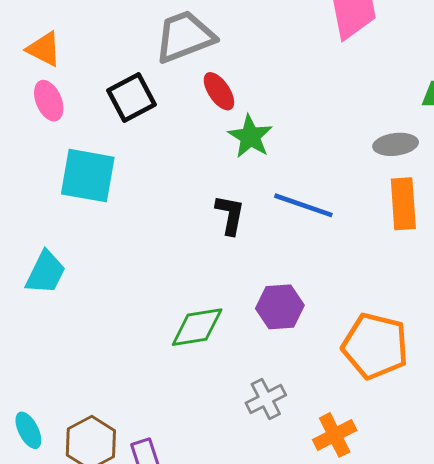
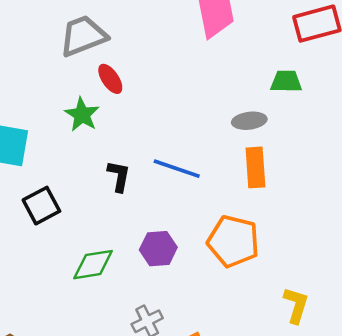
black square: (131, 97) -> (41, 206), moved
green star: (250, 137) -> (82, 115), moved
orange pentagon: (375, 346) -> (233, 241), moved

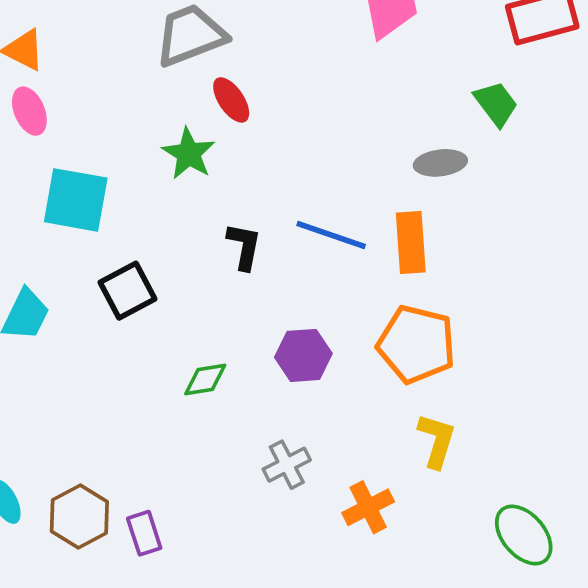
green trapezoid: (286, 81) -> (496, 104), turned 52
orange rectangle: (255, 167) -> (411, 242), moved
green diamond: (93, 265) -> (205, 379), size x0.7
yellow L-shape: (296, 305) -> (437, 441), moved

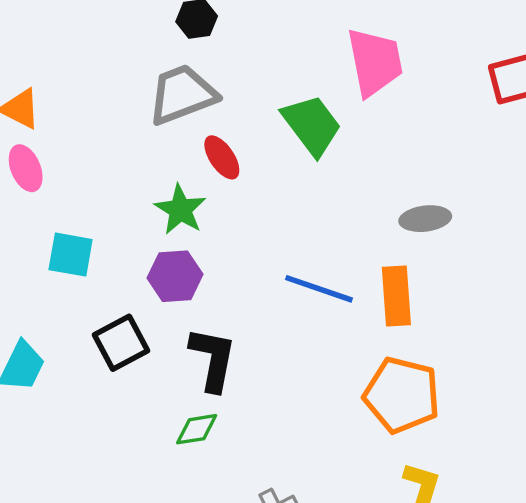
green trapezoid: (496, 104) -> (312, 125), moved, size x1.4
cyan square: (76, 200) -> (71, 255), size x0.7
black L-shape: (244, 246) -> (213, 359), moved, size x1.4
purple hexagon: (303, 355) -> (175, 276), moved

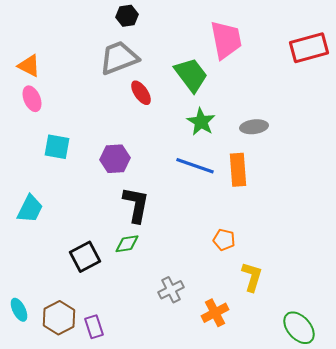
green star: (180, 210) -> (201, 122), moved
black square: (121, 343) -> (85, 257), moved
orange pentagon: (402, 395) -> (224, 240), moved, size x0.5

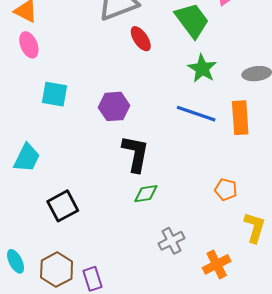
green diamond: (127, 244) -> (146, 194), moved
black square: (85, 257) -> (63, 206), moved

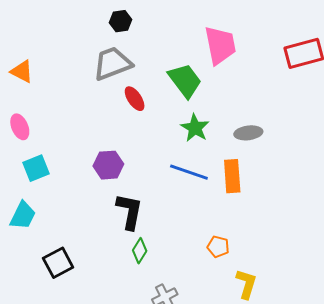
pink ellipse: (29, 45) -> (20, 127), moved
cyan square: (55, 94) -> (36, 168), moved, turned -32
green diamond: (146, 194) -> (140, 251), turned -50

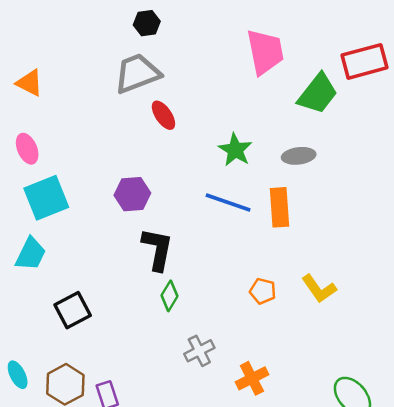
green trapezoid: (185, 81) -> (318, 94), moved, turned 75
cyan square: (36, 168) -> (46, 198), size x1.4
yellow L-shape: (246, 284) -> (319, 289), moved, turned 128

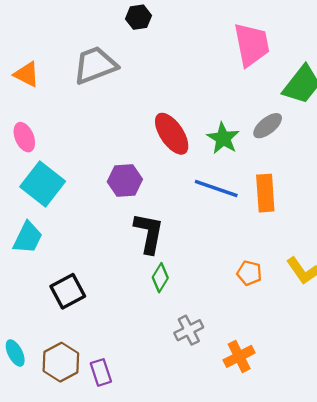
gray trapezoid: (137, 73) -> (95, 65), moved
red ellipse: (163, 115) -> (172, 134), moved, size x1.5
gray ellipse: (299, 156) -> (268, 126), moved, turned -32
cyan square: (46, 198) -> (43, 184), turned -30

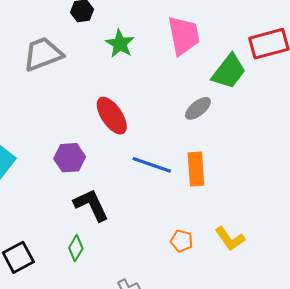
green star: (223, 138) -> (120, 44), moved
black L-shape: (149, 233) -> (91, 205), turned -36
green diamond: (160, 278) -> (76, 248), moved

